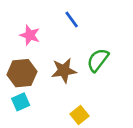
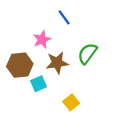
pink star: (30, 35) -> (42, 39), moved, turned 30
cyan square: (21, 102) -> (38, 84), moved

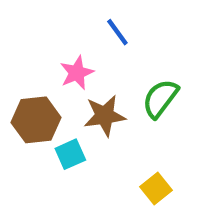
yellow square: (71, 102) -> (156, 188), moved

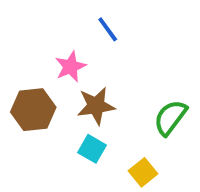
green semicircle: (160, 99) -> (170, 118), moved
cyan square: (70, 154) -> (92, 149), moved, turned -36

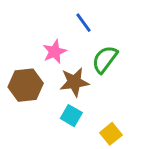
green semicircle: (170, 118) -> (105, 59), moved

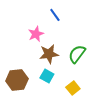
green semicircle: (105, 59) -> (77, 54), moved
brown hexagon: (26, 85) -> (17, 80), moved

